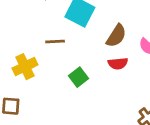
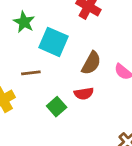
red semicircle: (118, 64) -> (84, 94), moved

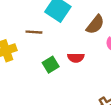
brown semicircle: (91, 63) -> (95, 25), moved

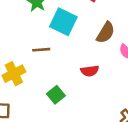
green square: (51, 65) -> (56, 95), moved

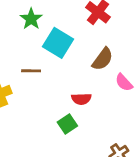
green square: (56, 95) -> (67, 124), moved

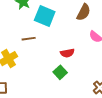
brown semicircle: (103, 59) -> (84, 12), moved

